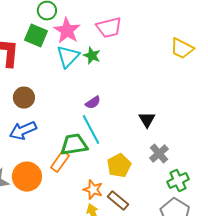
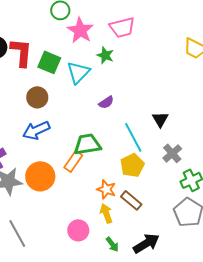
green square: (36, 36) -> (49, 62), moved
cyan triangle: (68, 57) -> (78, 72), moved
cyan line: (91, 130) -> (133, 137), moved

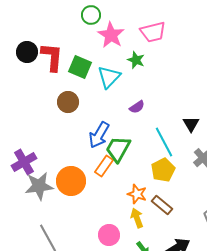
blue arrow: (36, 130) -> (99, 135), moved, turned -36
green trapezoid: (87, 144) -> (118, 149), turned -52

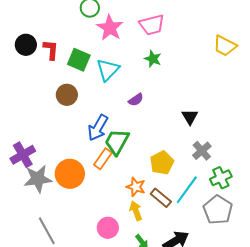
red L-shape: (52, 57) -> (51, 50), size x0.7
green star: (136, 60) -> (153, 59), moved
cyan line: (164, 142) -> (187, 190), moved, turned 64

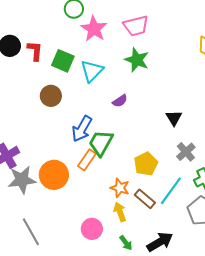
green star: (153, 59) -> (137, 60), size x1.4

